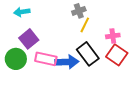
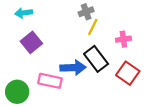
red square: (117, 55) -> (128, 73), moved
green circle: (16, 59) -> (17, 92), moved
pink rectangle: (46, 59) -> (50, 81), moved

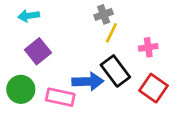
green circle: (17, 92) -> (21, 89), moved

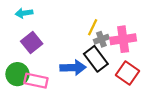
gray cross: (104, 14) -> (101, 39), moved
pink cross: (148, 47) -> (123, 39), size x1.6
pink rectangle: (60, 97) -> (36, 81), moved

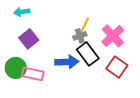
gray cross: (101, 39) -> (80, 36), moved
pink cross: (123, 39) -> (113, 36), turned -35

